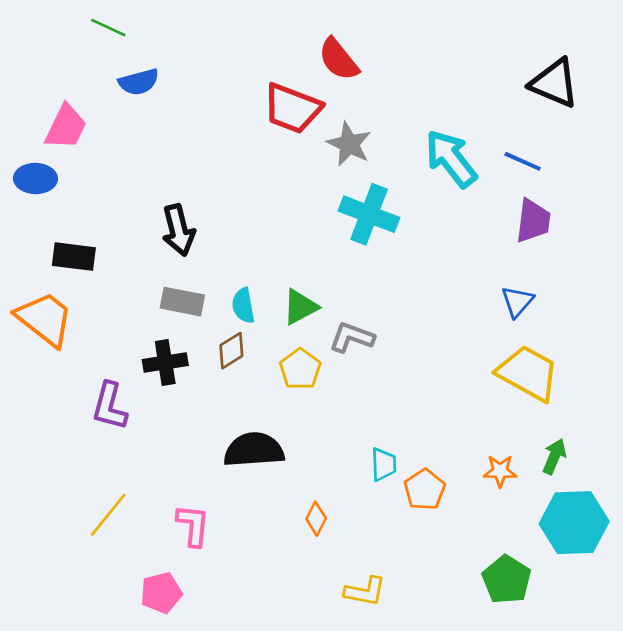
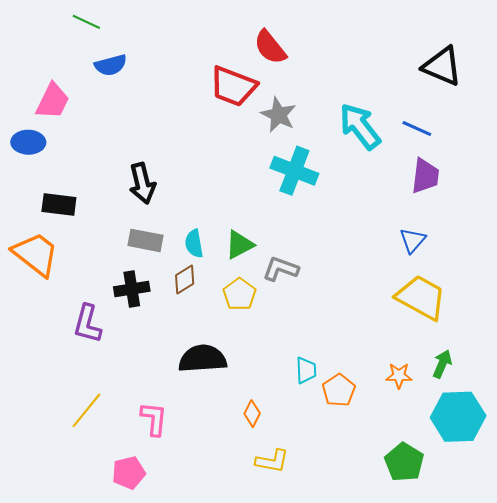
yellow L-shape: (365, 591) -> (272, 461), moved

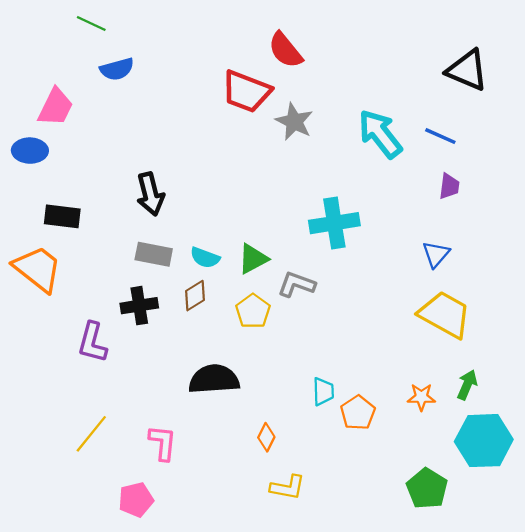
cyan cross: (294, 171) -> (334, 223), moved, turned -30
purple trapezoid: (425, 176) -> (449, 186), size x0.7
cyan semicircle: (194, 244) -> (205, 258), turned -60

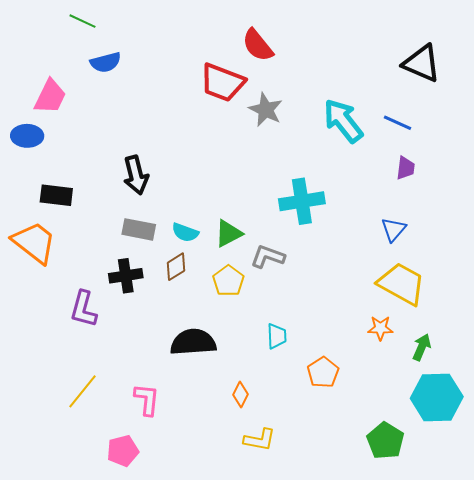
cyan trapezoid: (323, 391) -> (277, 336), moved
orange star: (421, 397) -> (380, 328), moved

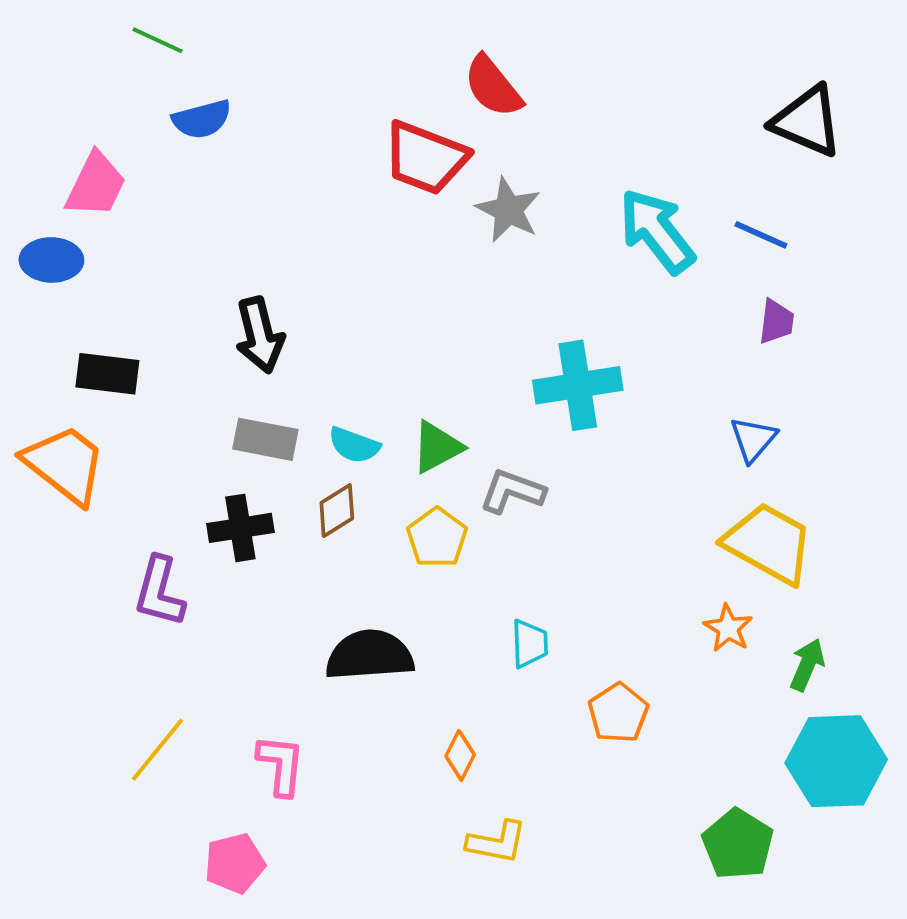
orange star: (380, 328) -> (728, 628), turned 30

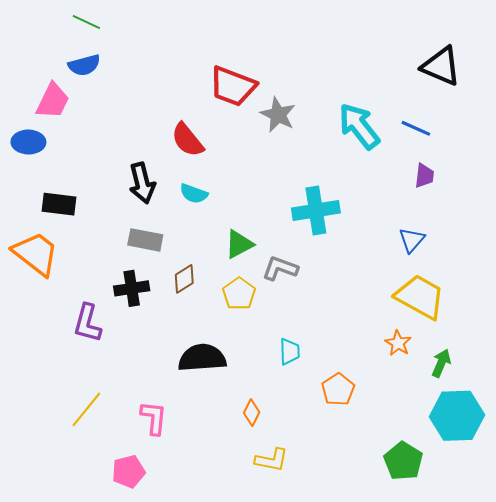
red semicircle: (493, 86) -> (187, 140), moved
blue semicircle: (202, 119) -> (84, 65), moved
cyan semicircle: (354, 445) -> (194, 194), moved

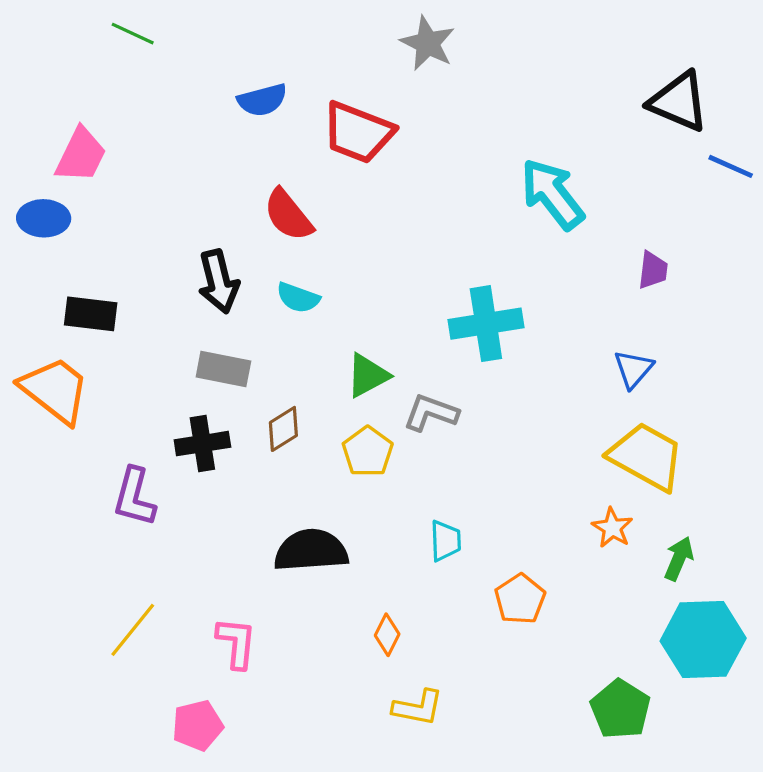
blue semicircle: (84, 65) -> (262, 100), moved
gray star: (278, 115) -> (428, 43), moved
blue line: (416, 128) -> (731, 166), moved

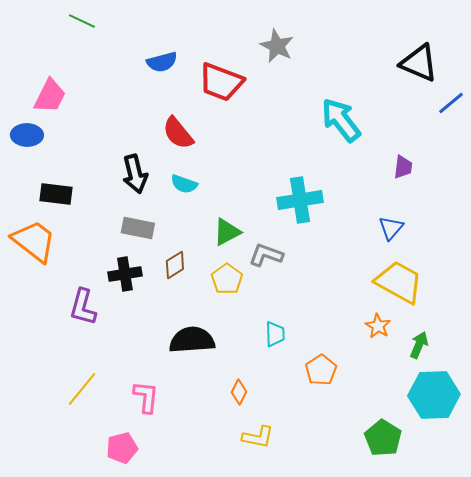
gray star: (428, 43) -> (277, 46), moved
blue line: (731, 166) -> (451, 103), turned -64

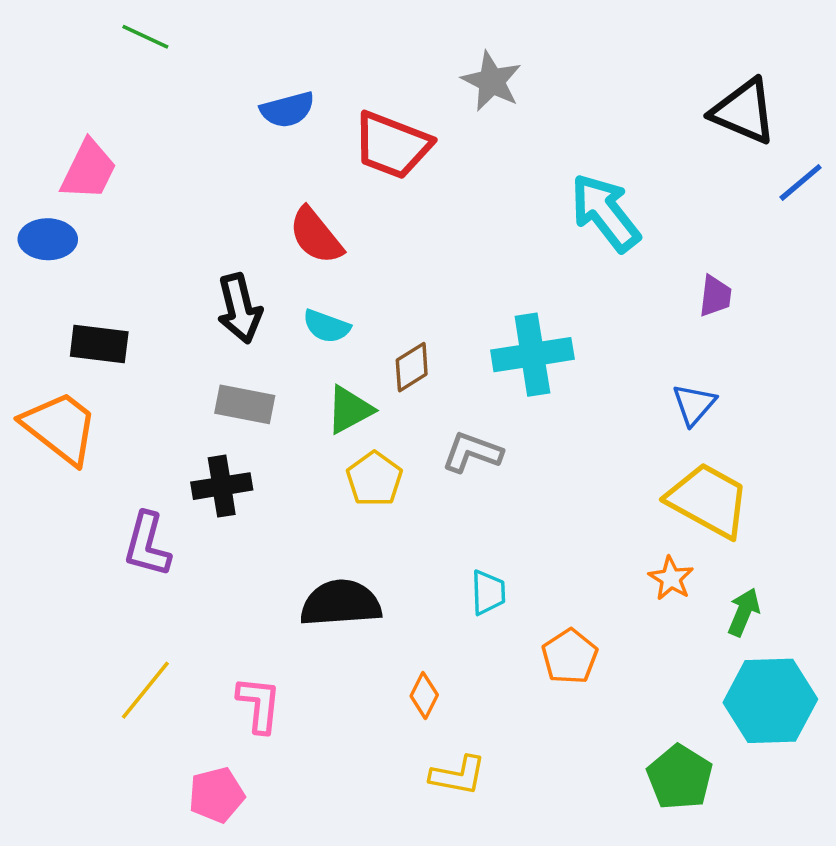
green triangle: (227, 232) -> (350, 410), moved
brown diamond: (175, 265) -> (412, 367), moved
yellow pentagon: (227, 279) -> (374, 479), moved

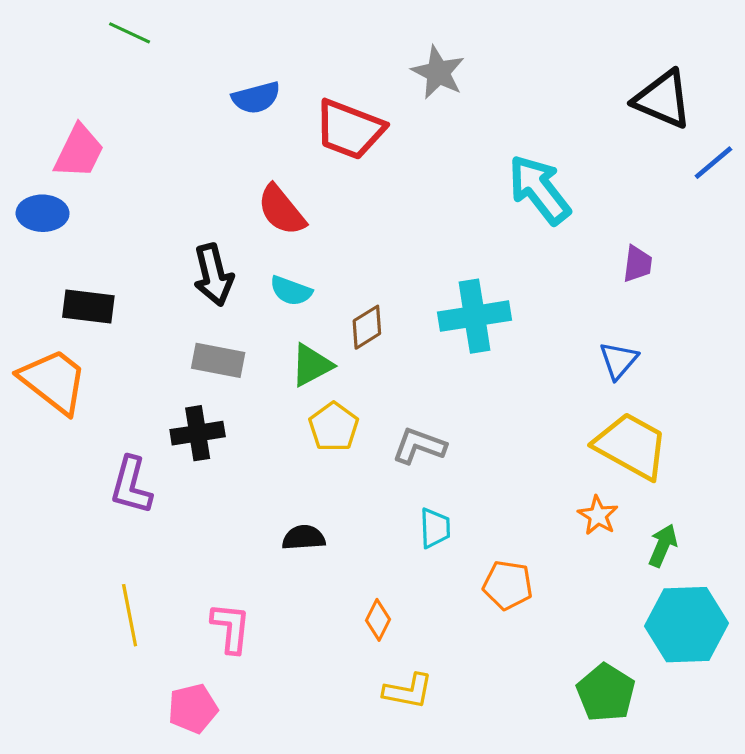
gray L-shape: (472, 452) -> (419, 446), moved
black semicircle: (341, 603) -> (304, 538), size x0.6
orange pentagon: (570, 656) -> (508, 585), turned -30
yellow line: (145, 690) -> (130, 615), turned -50

